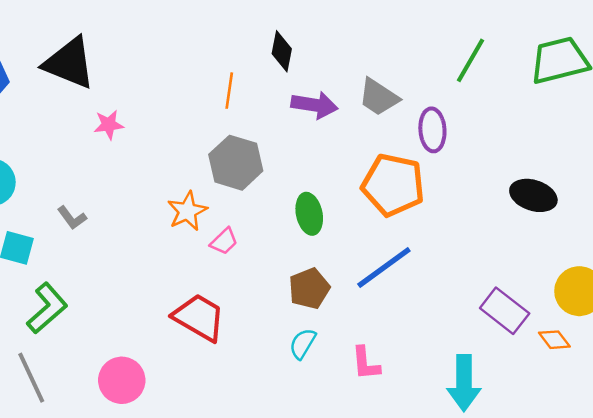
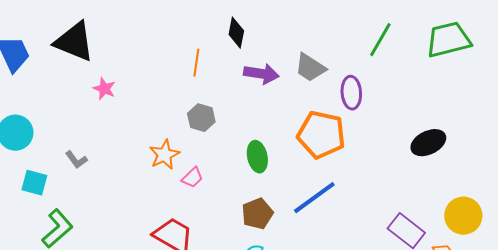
pink star: (109, 125) -> (104, 89), turned 30
gray hexagon: (236, 163) -> (201, 118), size x0.7
black ellipse: (533, 195) -> (428, 143), turned -44

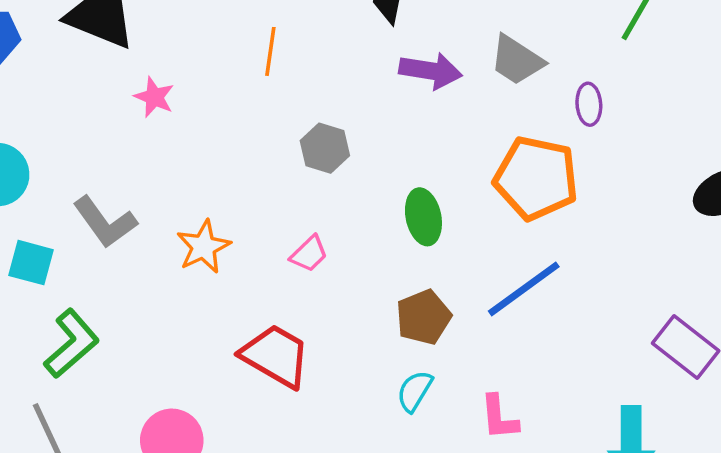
orange line: (196, 63) -> (270, 51), moved
purple ellipse: (351, 93) -> (589, 104), size x0.7
orange star: (164, 155) -> (203, 247), moved
gray L-shape: (76, 160) -> (105, 222), size x1.6

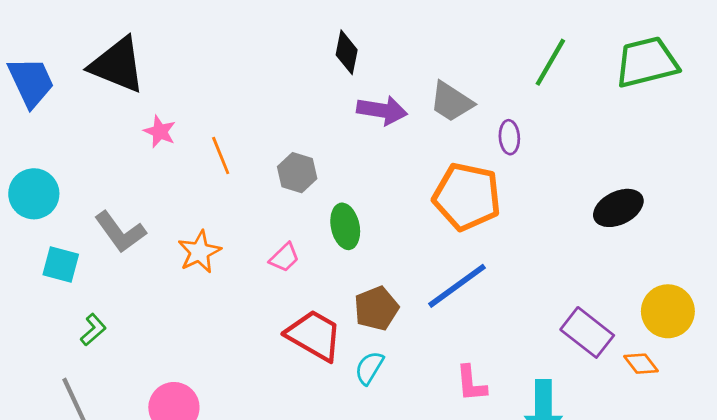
orange line: (270, 51) -> (221, 156), moved, turned -30
green ellipse: (423, 217) -> (345, 226), moved
green L-shape: (71, 344) -> (93, 330), size x0.6
red trapezoid: (276, 356) -> (314, 335), moved
pink L-shape: (499, 417) -> (471, 383), moved

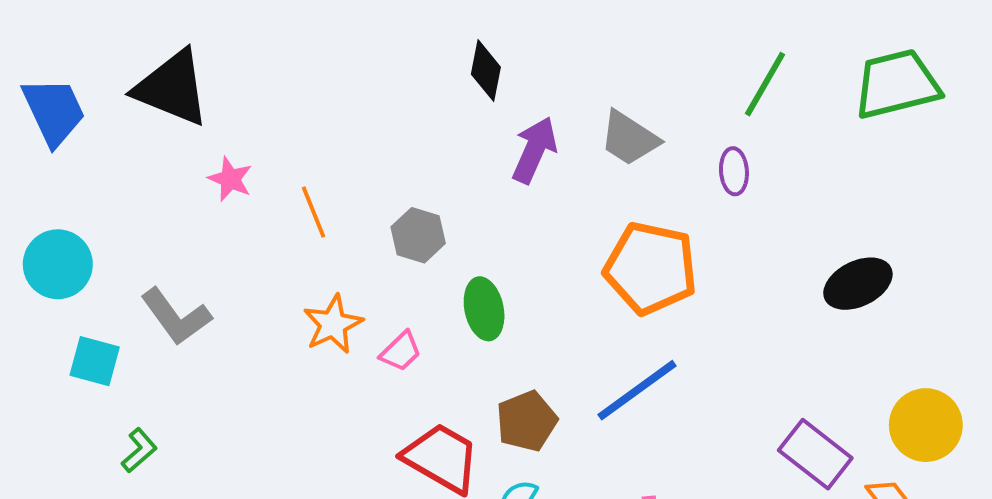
purple arrow: (382, 110) -> (534, 150), turned -75
purple ellipse: (509, 137) -> (734, 171), moved
orange star: (199, 252) -> (333, 324), moved

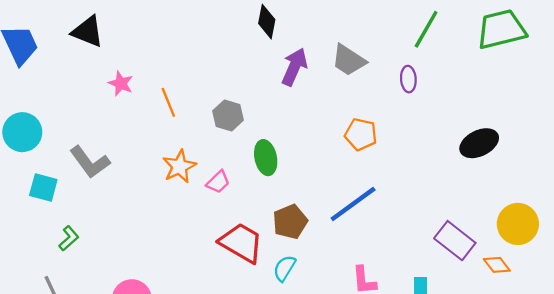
black triangle: (172, 88) -> (88, 31), size x0.7
orange pentagon: (651, 268) -> (361, 134), size x0.6

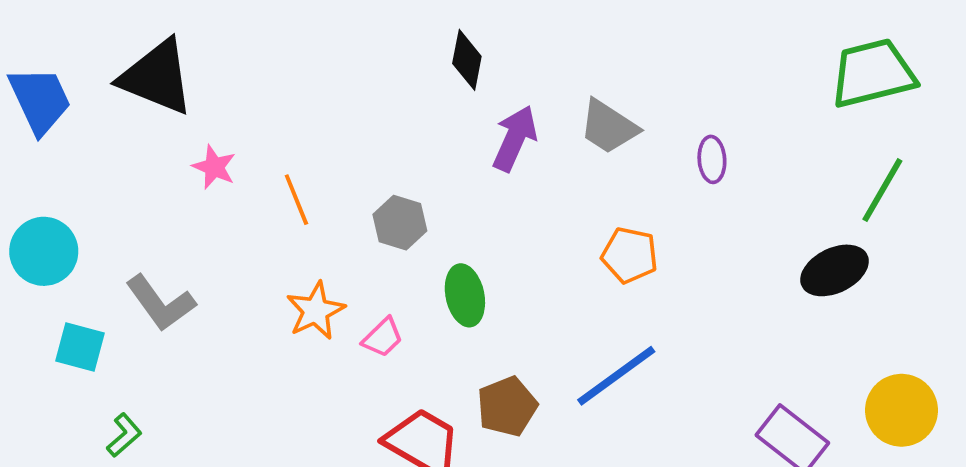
green line: (426, 29) -> (882, 190), moved
black triangle: (88, 31) -> (157, 77), size x1.4

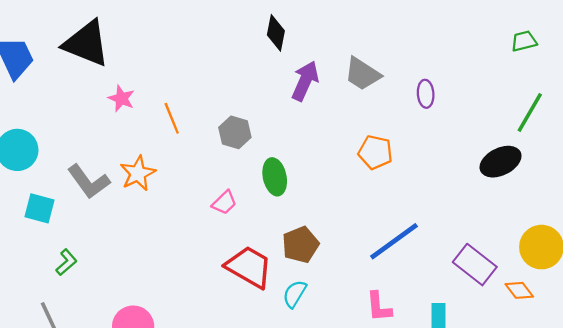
green trapezoid: (873, 73) -> (524, 41), size x0.5
orange star: (316, 311) -> (138, 173), moved
blue line: (616, 376) -> (394, 241), moved

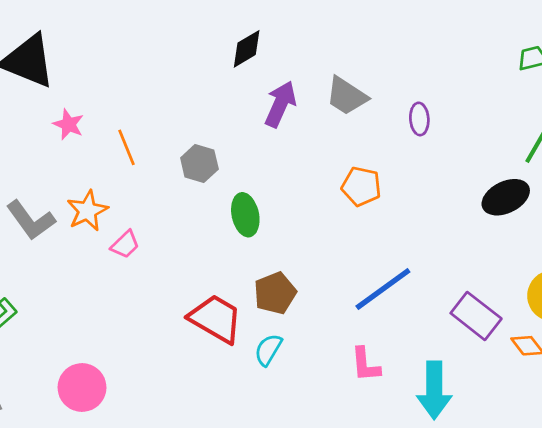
black diamond: (276, 33) -> (247, 49), turned 48
pink trapezoid: (224, 203) -> (125, 244), moved

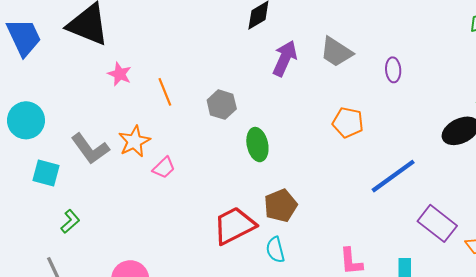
blue line: (383, 289) -> (393, 176), moved
red trapezoid: (216, 319) -> (234, 226), turned -57
cyan semicircle: (268, 350) -> (275, 250), turned -45

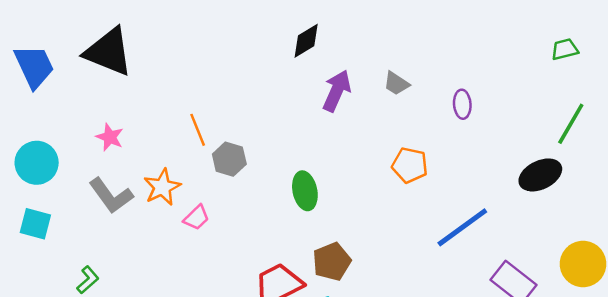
gray trapezoid: (336, 52) -> (396, 83), size x0.7
pink star: (120, 74) -> (110, 137), moved
gray hexagon: (222, 105) -> (229, 159), moved
cyan square: (46, 173) -> (35, 224), moved

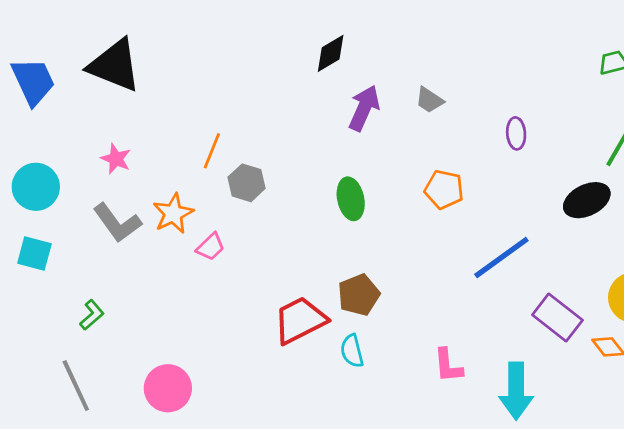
purple ellipse: (462, 104) -> (516, 133), moved
orange line: (198, 130) -> (212, 151), turned 44
green ellipse: (305, 191) -> (351, 199), moved

